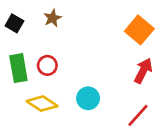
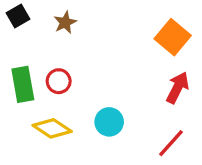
black square: (14, 23) -> (18, 16), moved, turned 30

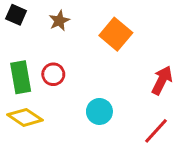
black square: (18, 16) -> (16, 15), turned -36
orange square: (173, 37) -> (116, 34), moved
yellow diamond: (52, 128) -> (25, 117), moved

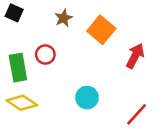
brown star: (59, 21) -> (64, 18), moved
red circle: (53, 74) -> (45, 55), moved
red arrow: (162, 80) -> (135, 56), moved

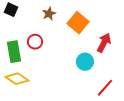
cyan circle: (87, 98) -> (85, 62), moved

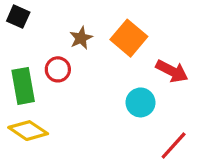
brown star: (49, 14) -> (81, 38), moved
red arrow: (104, 43) -> (172, 71), turned 90

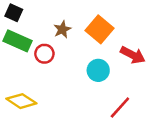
green rectangle: (23, 86) -> (18, 41), moved, turned -56
cyan circle: (141, 102) -> (98, 70), moved
red line: (174, 145) -> (120, 107), moved

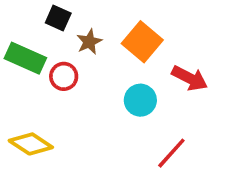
black square: (14, 13) -> (58, 18), moved

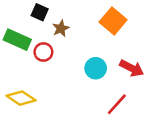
orange square: (142, 42) -> (113, 21), moved
red arrow: (190, 78) -> (132, 68), moved

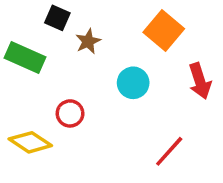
red circle: (43, 52) -> (70, 113), moved
cyan circle: (96, 68) -> (133, 83), moved
red arrow: (132, 68) -> (200, 81), moved, turned 45

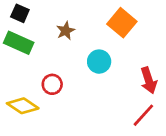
black square: (57, 18) -> (20, 13), moved
red arrow: (200, 81) -> (149, 80), moved
red line: (169, 151) -> (143, 115), moved

